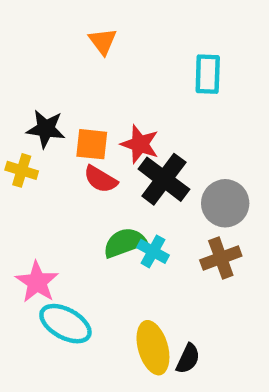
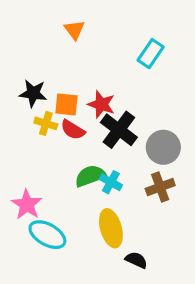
cyan rectangle: (208, 74) -> (151, 54), turned 32
yellow cross: (22, 170) -> (46, 123), moved
yellow ellipse: (153, 348) -> (111, 228), moved
black semicircle: (188, 359) -> (136, 260), turned -90

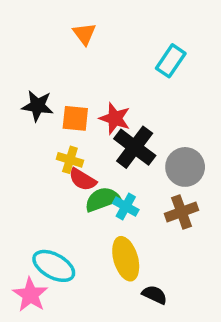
yellow cross: (46, 123) -> (70, 160), moved
red semicircle: (73, 130) -> (83, 180), moved
pink star: (27, 204) -> (30, 295), moved

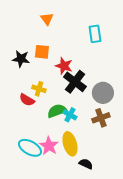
cyan rectangle: (171, 61) -> (95, 34), turned -42
orange square: (75, 118) -> (42, 52), moved
red semicircle: (83, 180) -> (27, 100), moved
pink star: (30, 295) -> (49, 146), moved

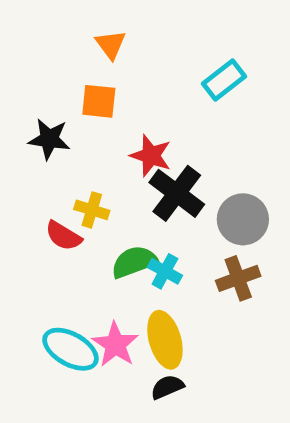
cyan rectangle: (95, 34) -> (224, 80), turned 60
orange square: (42, 52) -> (99, 101), moved
black semicircle: (86, 164) -> (167, 387), moved, turned -48

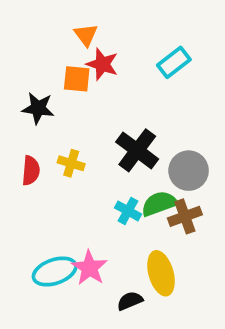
red star: (151, 156) -> (102, 64), moved
red semicircle: (63, 236) -> (31, 171), moved, turned -116
green semicircle: (134, 262) -> (159, 204), moved
yellow ellipse: (165, 340) -> (161, 273), moved
cyan ellipse: (71, 349) -> (55, 271), turned -48

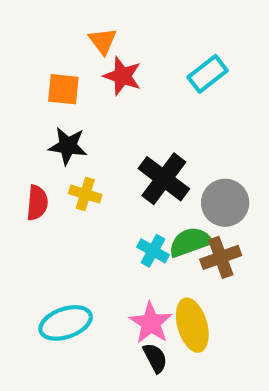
orange square: (77, 79) -> (63, 89), moved
black star: (38, 108) -> (68, 146), moved
pink star: (89, 268) -> (151, 323), moved
black semicircle: (130, 301) -> (155, 358), turned 85

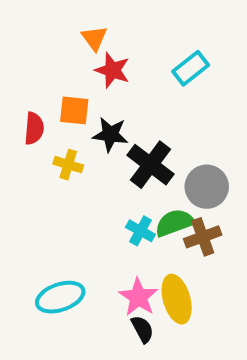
orange square: (63, 89) -> (74, 110), moved
black star: (68, 146) -> (110, 134), moved
yellow cross: (85, 194) -> (68, 165), moved
red semicircle: (37, 203) -> (34, 128), moved

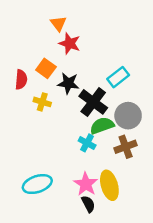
cyan rectangle: (191, 68) -> (118, 77), moved
orange square: (74, 110) -> (46, 68), turned 30
green semicircle: (175, 223) -> (102, 126), moved

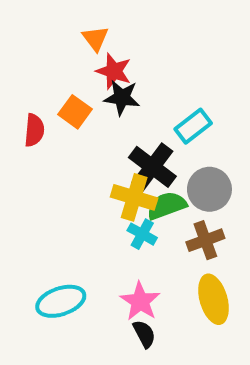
black star: (68, 83) -> (122, 98), moved
yellow cross: (42, 102) -> (134, 197), moved, size x1.5
yellow ellipse: (109, 185) -> (213, 299), moved

